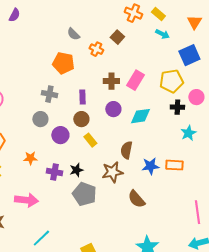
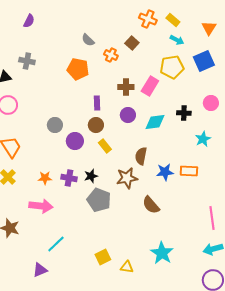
yellow pentagon: (171, 81) -> (172, 67), moved
gray cross: (49, 94) -> (27, 61), moved
black cross: (177, 107) -> (184, 113), moved
orange star: (30, 158) -> (45, 178), moved

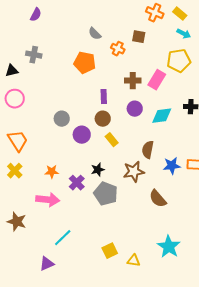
brown square: (132, 43) -> (139, 37), turned -32
purple cross: (69, 178) -> (77, 183), moved, turned 35

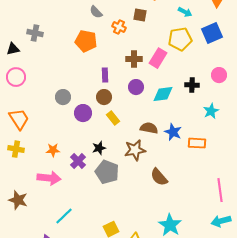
brown semicircle: (148, 150) -> (149, 128), turned 90
blue star: (172, 166) -> (173, 132), moved, turned 30
yellow cross: (15, 171) -> (16, 149), turned -35

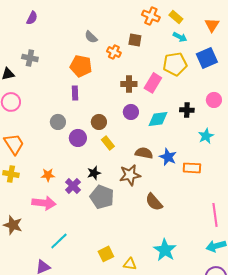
purple rectangle: (105, 75) -> (75, 93), moved

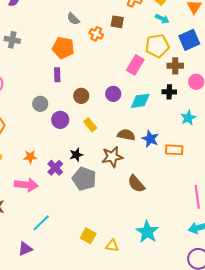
brown cross: (129, 84) -> (175, 66), moved
brown circle: (99, 122) -> (81, 96), moved
yellow square: (106, 254) -> (88, 236), turned -35

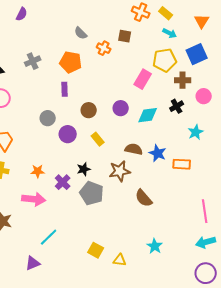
gray cross: (12, 40) -> (33, 61), moved, turned -35
black cross: (169, 92) -> (177, 106), turned -32
cyan star: (147, 232) -> (155, 246), size x0.7

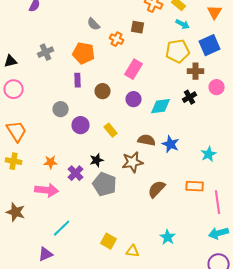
pink rectangle: (143, 79) -> (134, 69), moved
brown circle: (89, 110) -> (103, 91), moved
cyan star: (196, 132) -> (209, 154), moved
orange rectangle: (182, 164) -> (195, 186), moved
brown semicircle: (144, 198) -> (157, 189), turned 84

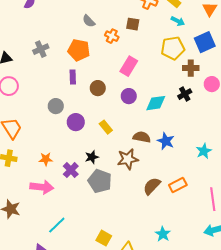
orange rectangle: (195, 186) -> (178, 185), moved, turned -30

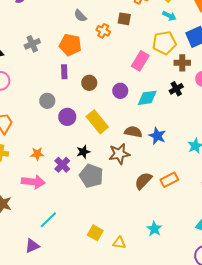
pink rectangle: (129, 66) -> (140, 61), moved
yellow rectangle: (106, 127) -> (97, 122), size x1.6

